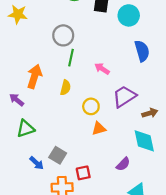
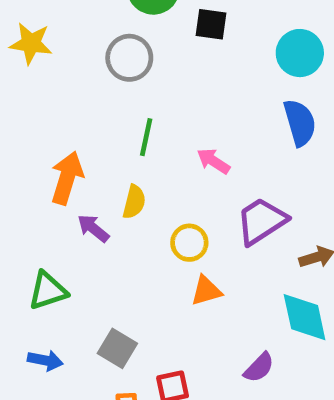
cyan circle: (129, 15) -> (300, 53), moved
gray circle: (63, 35) -> (129, 58), moved
purple arrow: (17, 100) -> (93, 228), moved
blue arrow: (37, 163) -> (45, 360), moved, turned -32

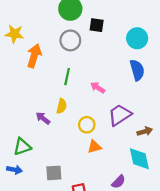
gray circle: (129, 58) -> (70, 40), moved
orange arrow: (67, 178) -> (34, 56), moved
gray square: (117, 348) -> (54, 173), turned -35
blue arrow: (45, 360) -> (14, 170), moved

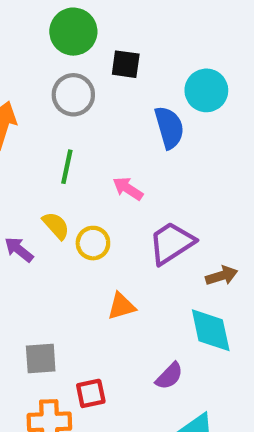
blue semicircle: (137, 70) -> (169, 127), moved
yellow semicircle: (62, 106) -> (56, 226), turned -56
yellow circle: (87, 125) -> (93, 243), moved

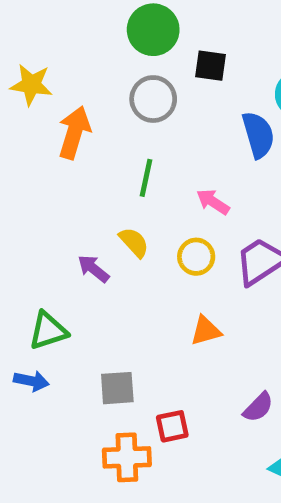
yellow circle: (93, 243) -> (196, 257), moved

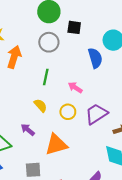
purple arrow: (93, 269) -> (28, 130), moved
orange triangle: (206, 331) -> (56, 144), moved, size x1.6

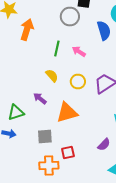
gray circle: (49, 42) -> (70, 16), moved
pink arrow: (75, 88) -> (79, 52), moved

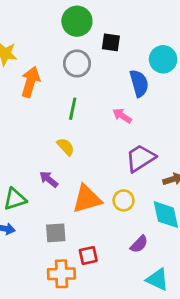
gray circle: (70, 16) -> (77, 64), moved
pink arrow: (79, 52) -> (122, 116), moved
yellow circle: (78, 82) -> (124, 200), moved

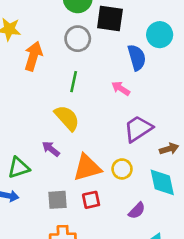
black square: (111, 42) -> (110, 19), size x1.5
yellow semicircle: (66, 147) -> (67, 118), size x1.5
red square: (88, 255) -> (91, 200), moved

